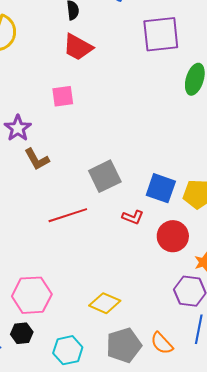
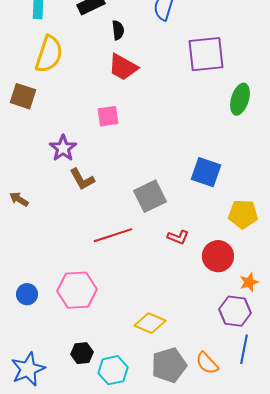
blue square: (161, 188) -> (206, 172), moved
pink hexagon: (32, 295) -> (77, 290), moved
black hexagon: (22, 333) -> (82, 353), moved

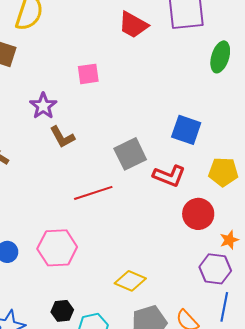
red trapezoid: (123, 67) -> (133, 25), moved
red L-shape: (178, 237) -> (169, 176), moved, size x1.5

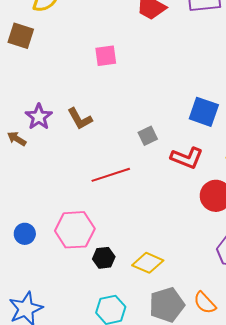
purple star: (43, 106) -> (39, 117), moved
gray square: (130, 154) -> (148, 136), size x0.6
black hexagon: (62, 311) -> (104, 258), moved

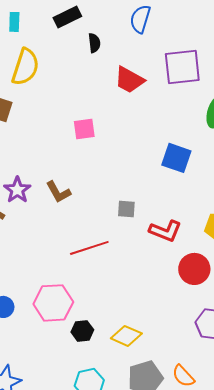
blue square: (204, 112) -> (176, 158), moved
gray square: (148, 136) -> (126, 209), turned 30

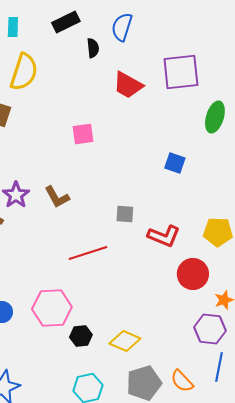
blue semicircle: (140, 19) -> (122, 27), moved
blue square: (176, 158) -> (175, 163), size x0.7

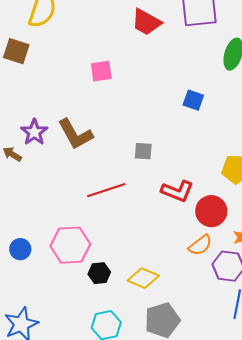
brown L-shape: (57, 197) -> (75, 134), size x1.4
red L-shape: (164, 236) -> (177, 191), moved
orange semicircle: (182, 381) -> (200, 245), moved, turned -85

